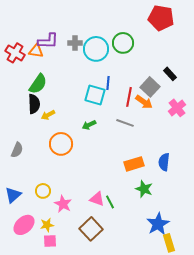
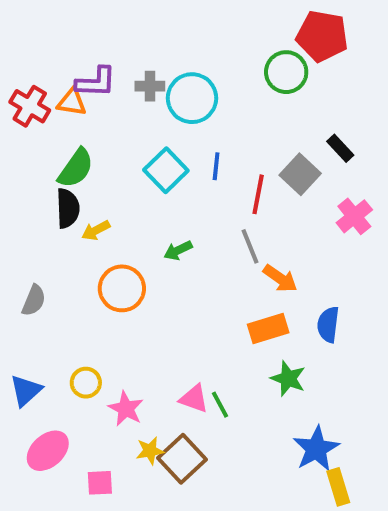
green circle: (123, 43) -> (286, 72), moved
cyan square: (95, 95) -> (166, 170), moved, turned 30
orange arrow: (144, 102) -> (280, 278), moved
gray line: (125, 123) -> (250, 246), turned 48
yellow star: (47, 225) -> (150, 451), moved

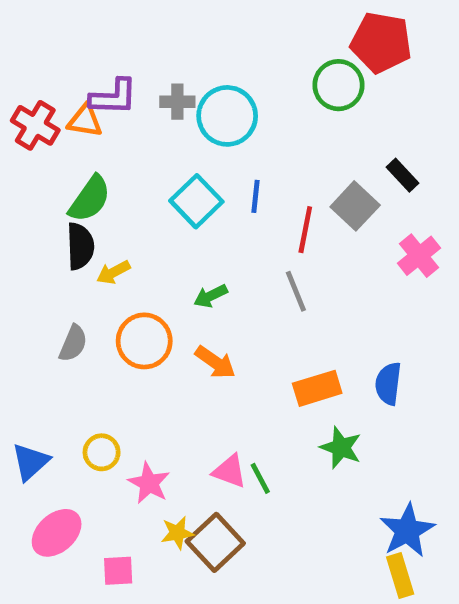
orange arrow: (280, 278) -> (215, 362), moved
gray semicircle: (34, 300) -> (73, 343), moved
blue star: (316, 449) -> (407, 530), moved

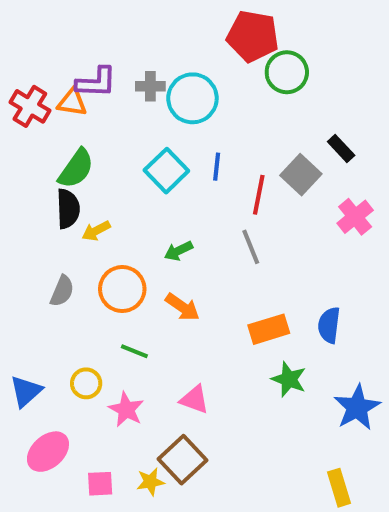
red pentagon: (381, 42) -> (253, 36), moved
green line: (260, 478) -> (134, 351), moved, turned -40
blue star: (407, 530) -> (357, 407), moved
yellow star: (177, 533) -> (150, 482), moved

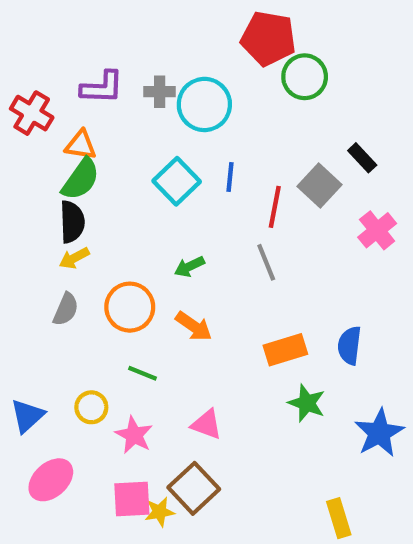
orange triangle: (72, 102) -> (81, 145), moved
yellow arrow: (96, 231) -> (74, 258), moved
pink square: (100, 484) -> (132, 499), moved, size x1.4
yellow rectangle: (339, 488) -> (339, 518), moved

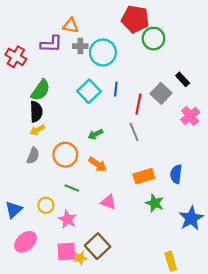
orange triangle: (81, 145) -> (71, 26), moved
pink triangle: (206, 424) -> (108, 202), moved

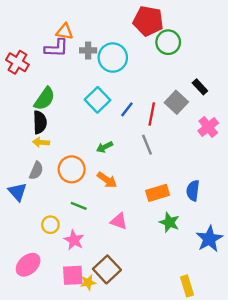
orange triangle: (71, 26) -> (65, 32), moved
blue line: (116, 89) -> (127, 109), moved, turned 32
yellow arrow: (37, 130) -> (41, 142), turned 32
blue triangle: (14, 210) -> (17, 192), moved, turned -30

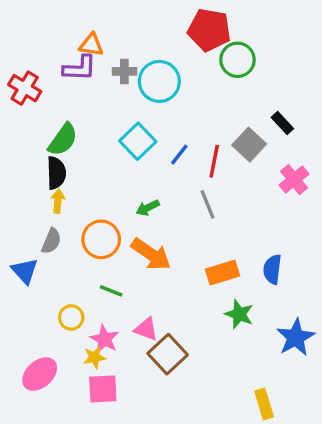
yellow arrow: (41, 142) -> (58, 201), turned 91
orange arrow: (107, 180) -> (151, 254), size x1.4
pink triangle: (119, 221) -> (146, 329), moved
brown square: (107, 269) -> (168, 354), moved
yellow star: (88, 282) -> (94, 357), moved

